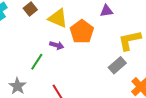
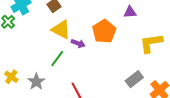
yellow triangle: (58, 18) -> (61, 29), moved
gray rectangle: (117, 65) -> (134, 79), moved

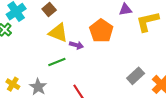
yellow L-shape: (151, 43) -> (148, 21), moved
green line: (57, 59) -> (57, 62), turned 36

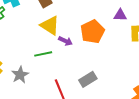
gray rectangle: (136, 76) -> (88, 79), moved

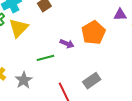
yellow triangle: (50, 25) -> (19, 28), moved, turned 45

